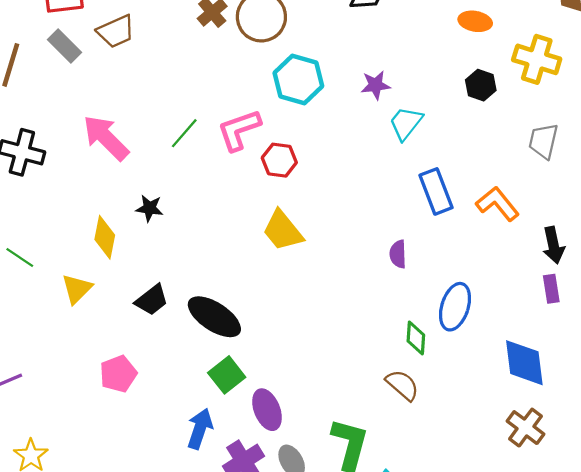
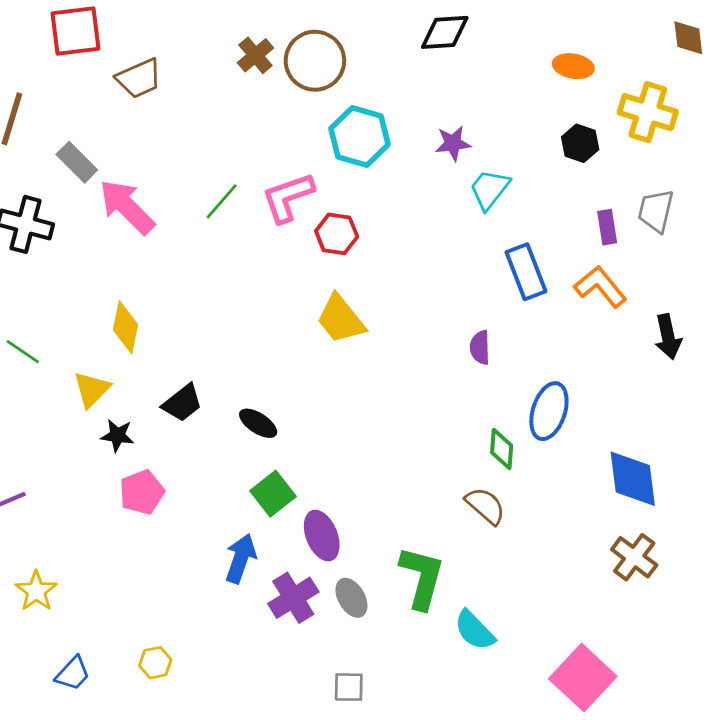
gray rectangle: (64, 46) -> (77, 162), moved
black star: (149, 208) -> (117, 435), moved
purple rectangle: (551, 289) -> (607, 227), moved
black ellipse: (214, 317) -> (258, 423), size x0.6

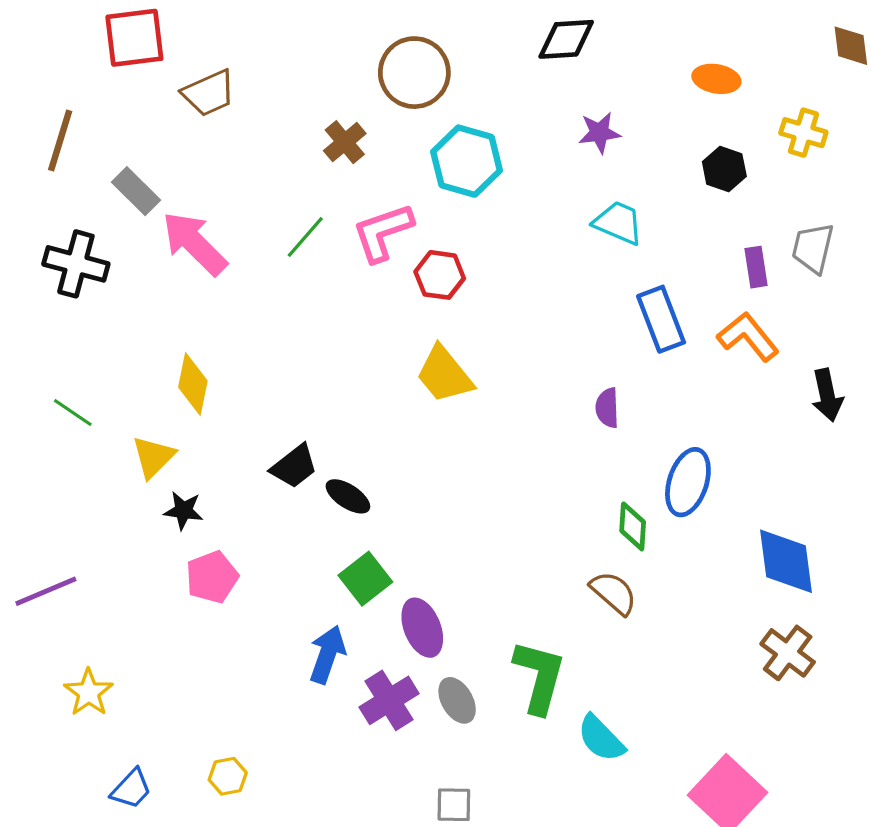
brown cross: (255, 55) -> (345, 142), moved
yellow cross: (648, 112) -> (803, 133), size x0.7
purple star: (453, 143) -> (599, 133), moved
cyan trapezoid: (489, 189) -> (618, 223), turned 75
black trapezoid: (182, 403) -> (294, 466), moved

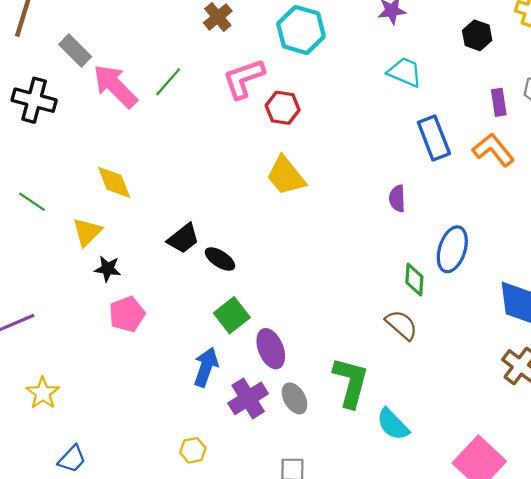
green line: (305, 237) -> (168, 82), moved
yellow diamond: (193, 384) -> (114, 182), turned -33
yellow hexagon: (228, 776) -> (193, 450), moved

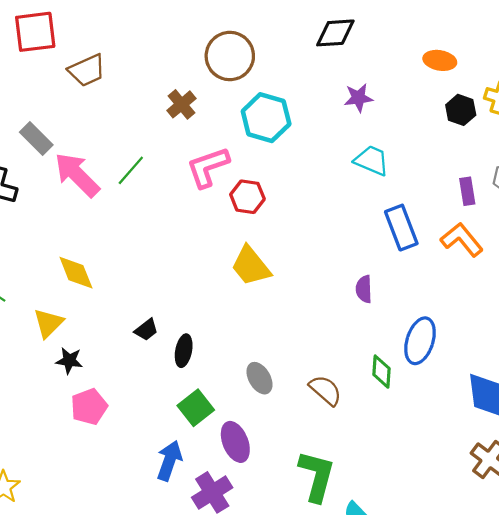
black hexagon: (477, 35) -> (461, 110), moved
black trapezoid: (183, 238) -> (146, 330), size x0.7
black ellipse: (220, 259) -> (184, 351), turned 68
brown semicircle: (401, 325) -> (325, 390), moved
gray ellipse: (295, 398) -> (259, 378), moved

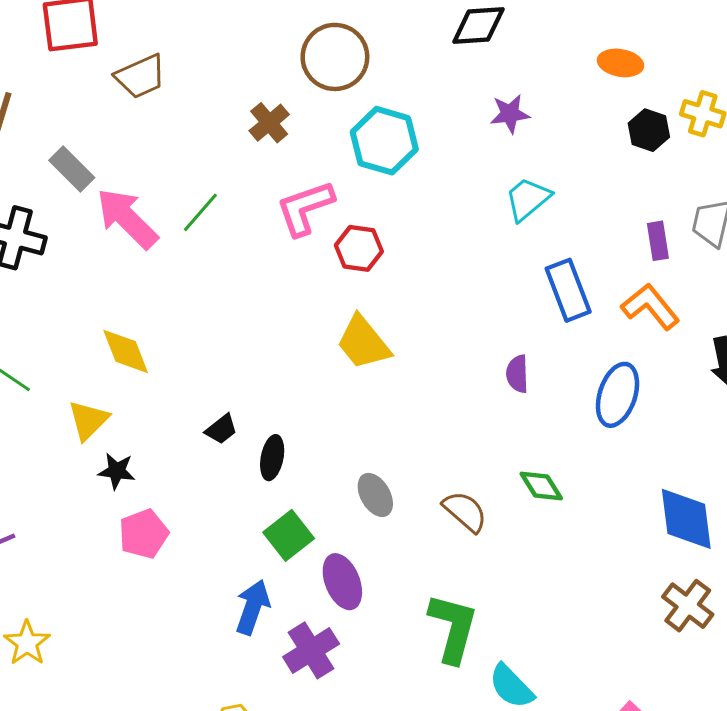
cyan trapezoid: (372, 160) -> (528, 199), turned -63
blue ellipse: (420, 341) -> (617, 395), moved
green diamond: (382, 372) -> (541, 486), turned -36

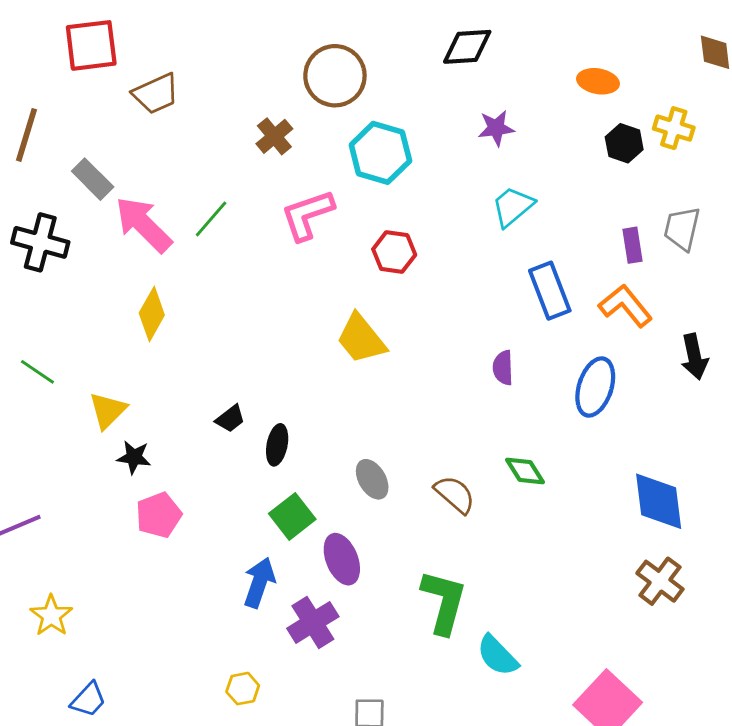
red hexagon: (359, 248) -> (394, 252), moved
yellow diamond: (126, 351) -> (152, 314), moved, turned 51

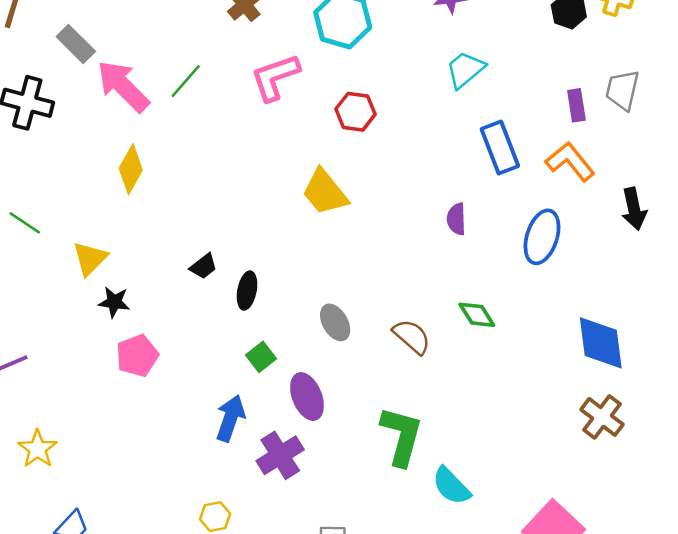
green square: (292, 516) -> (261, 357), size x0.7

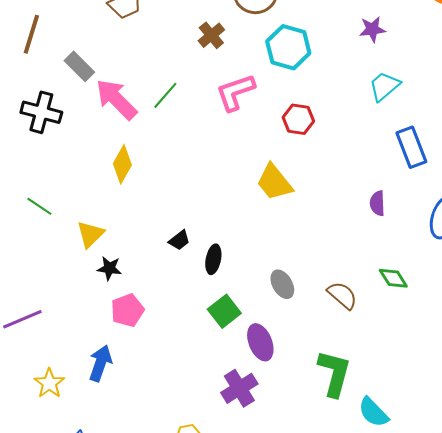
green square: (261, 357) -> (224, 311), size x1.4
blue arrow: (230, 418) -> (100, 363), moved

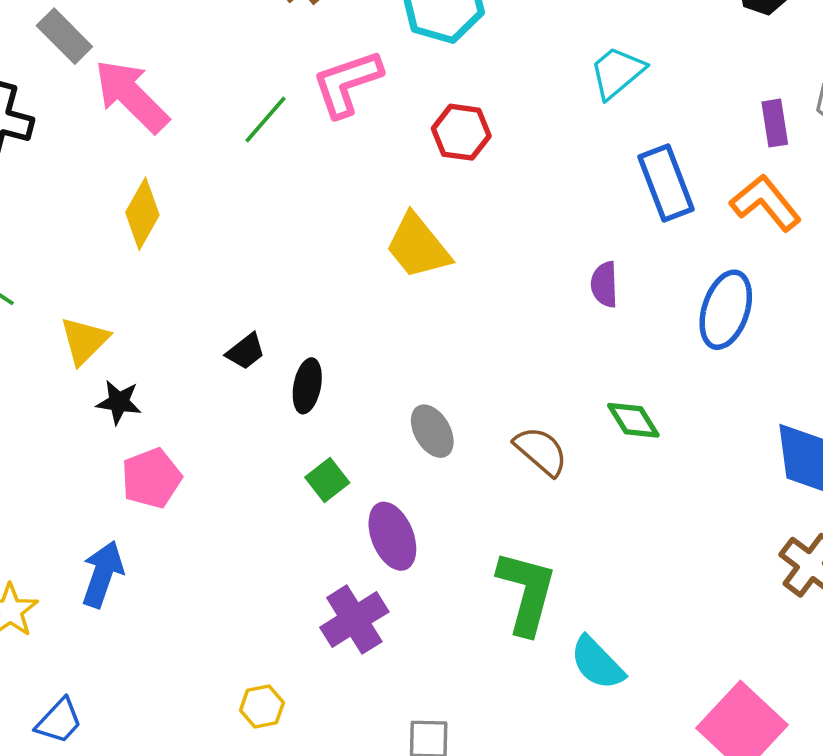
green line: (165, 95) -> (266, 119), moved
green square: (224, 311) -> (327, 480), size x0.7

